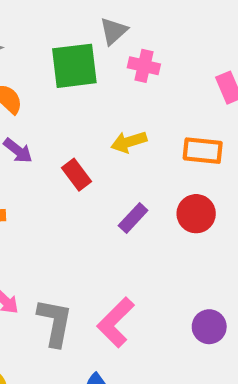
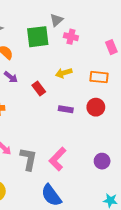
purple rectangle: (133, 218) -> (66, 109), turned 56

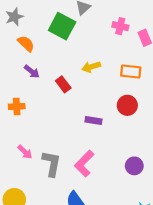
green square: (38, 37) -> (62, 26), turned 35
pink cross: (71, 37) -> (120, 26), moved
purple rectangle: (66, 109) -> (94, 120), moved

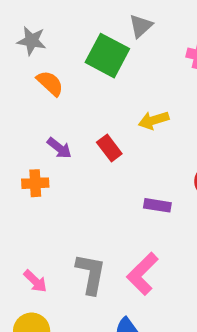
gray star: (14, 17) -> (32, 41), turned 30
purple arrow: (32, 72) -> (59, 148), moved
pink arrow: (25, 152) -> (35, 281), moved

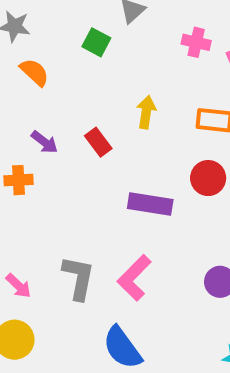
green square: (107, 56) -> (96, 42), size x0.6
yellow arrow: (154, 120) -> (146, 112), turned 116
purple rectangle: (157, 205) -> (150, 204), size x1.5

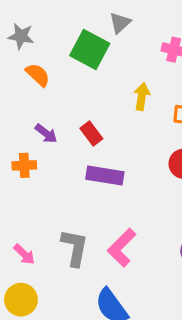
green square: (96, 42) -> (90, 50), size x1.6
yellow arrow: (146, 112) -> (142, 97), moved
purple rectangle: (150, 204) -> (105, 175), moved

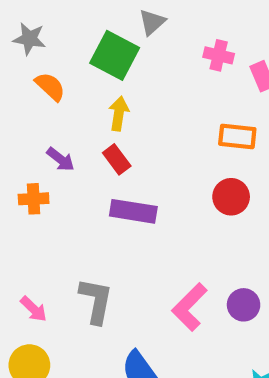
yellow arrow: (142, 97) -> (119, 114), moved
pink L-shape: (122, 248) -> (189, 307), moved

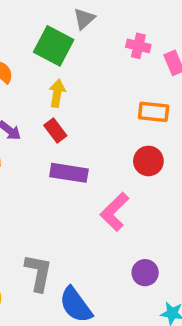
gray L-shape: (96, 301) -> (38, 273), moved
purple circle: (244, 305) -> (145, 273), moved
pink L-shape: (189, 307) -> (115, 212), moved

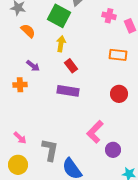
red rectangle: (55, 131) -> (71, 66), moved
red circle: (148, 161) -> (119, 94), moved
pink L-shape: (115, 212) -> (95, 132), moved

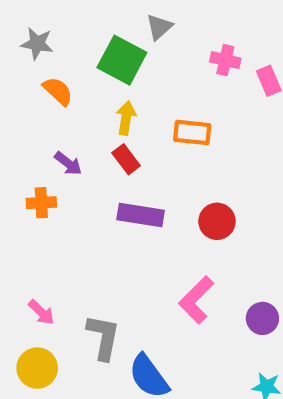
orange rectangle: (118, 55) -> (192, 132), moved
red rectangle: (71, 66) -> (126, 159), moved
red circle: (119, 94) -> (217, 221), moved
purple circle: (113, 150) -> (262, 318), moved

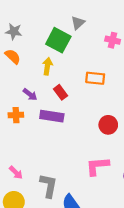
orange semicircle: (58, 91) -> (13, 56), moved
yellow arrow: (126, 118) -> (47, 66), moved
purple rectangle: (141, 215) -> (52, 116), moved
pink L-shape: (196, 300) -> (97, 166), turned 40

